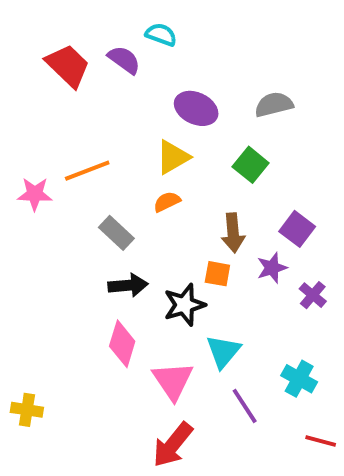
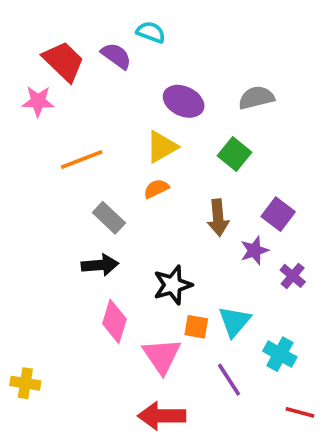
pink star: (35, 194) -> (38, 101), moved
orange square: (217, 274) -> (196, 327), moved
black arrow: (128, 285) -> (100, 265), moved
cyan triangle: (223, 351) -> (234, 321), moved
red arrow: (173, 445) -> (162, 416), turned 51

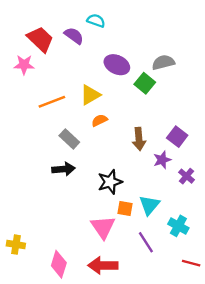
yellow triangle: (162, 147) -> (90, 95), moved
green square: (234, 154) -> (145, 83), moved
pink diamond: (114, 321) -> (59, 264), moved

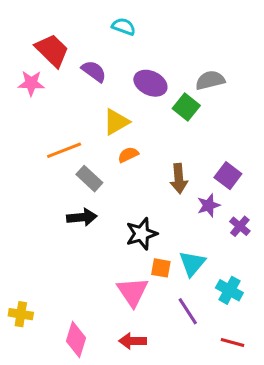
purple semicircle: (74, 36) -> (94, 71), moved
orange line: (52, 102) -> (64, 150), moved
red line: (191, 263) -> (232, 342), moved
red arrow: (103, 265) -> (133, 341), size x0.7

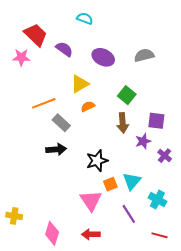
green square: (186, 107) -> (127, 95), moved
purple square: (228, 176) -> (156, 121), turned -30
orange square: (161, 268) -> (110, 184), turned -32

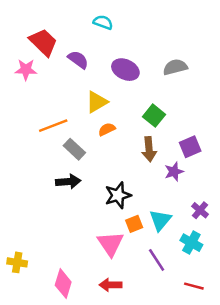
purple square: (156, 121) -> (190, 147), turned -30
purple cross: (165, 156) -> (200, 210), moved

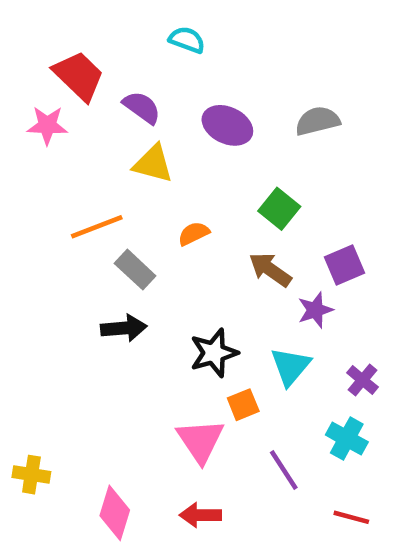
yellow triangle: (97, 102) -> (153, 164), moved, turned 45
brown arrow: (149, 149) -> (270, 270), turned 130
cyan triangle: (160, 220) -> (290, 366), moved

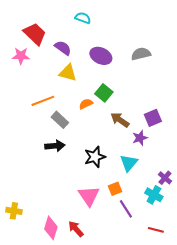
green square: (279, 209) -> (104, 93), moved
purple cross: (363, 380) -> (165, 178), moved
orange square: (243, 405) -> (115, 189), moved
red arrow: (200, 515) -> (76, 229), moved, turned 48

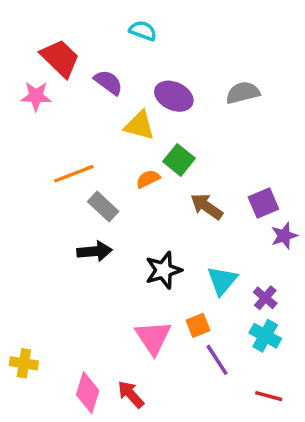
yellow triangle: (68, 73) -> (139, 125), moved
purple star: (140, 138) -> (284, 236), moved
purple cross: (165, 178) -> (265, 298), moved

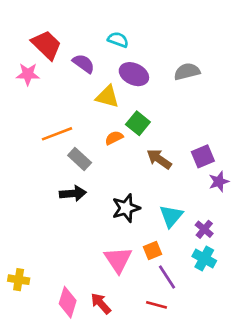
cyan semicircle: (143, 31) -> (118, 40), moved
red line: (269, 396) -> (156, 305), moved

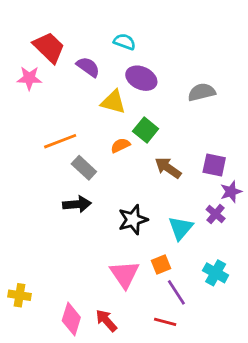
gray semicircle: (187, 71) -> (202, 92), moved
purple square: (203, 156) -> (214, 165), turned 35
purple cross: (204, 229) -> (216, 214), moved

